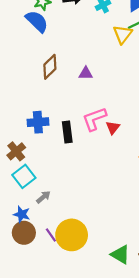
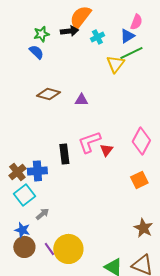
blue semicircle: (37, 21) -> (36, 52), size x0.7
brown diamond: (50, 67) -> (48, 94), turned 60
blue cross: (38, 122) -> (37, 171), moved

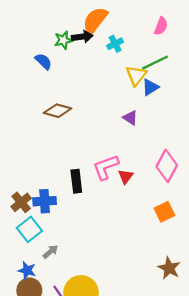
green star: (41, 34) -> (63, 40), moved
blue triangle: (127, 36) -> (150, 87), moved
purple triangle: (81, 100) -> (130, 118), moved, turned 32

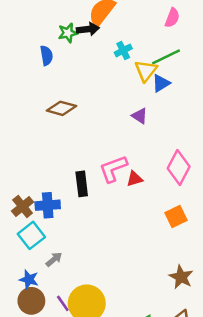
cyan cross: (115, 44) -> (123, 50), moved
blue semicircle: (43, 61) -> (46, 56), turned 36
red triangle: (126, 176) -> (135, 179), turned 35

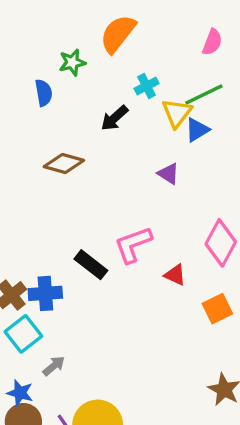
black arrow: (88, 29) -> (114, 118), moved, turned 145
red triangle: (135, 179) -> (175, 275), moved, turned 42
black rectangle: (82, 184) -> (91, 265), turned -45

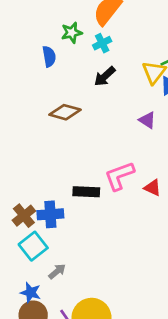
cyan cross: (147, 86) -> (102, 43), moved
black rectangle: (91, 265) -> (86, 192), turned -35
red triangle: (175, 275) -> (153, 188), moved

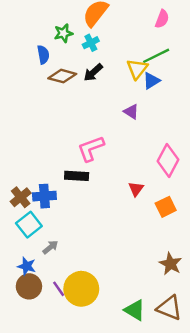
brown diamond: (65, 112) -> (62, 76), moved
pink L-shape: (119, 176) -> (91, 149), moved
red triangle: (153, 188) -> (136, 189), moved, turned 42

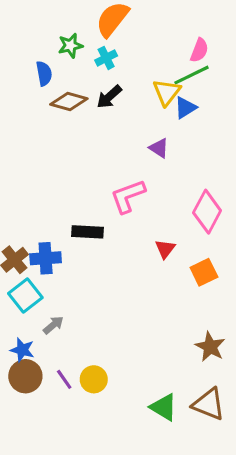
pink semicircle: (162, 19) -> (199, 50), moved
pink L-shape: (91, 149) -> (128, 196), moved
yellow circle: (81, 289) -> (94, 379), size x0.6

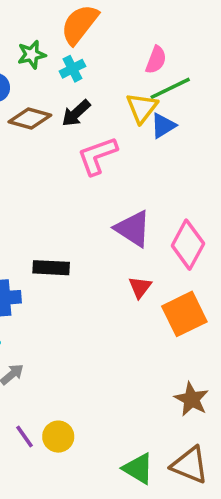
pink semicircle: (199, 50) -> (156, 60), moved
purple triangle: (159, 148) -> (133, 229), moved, size x1.6
pink L-shape: (128, 196) -> (97, 156), moved
orange square: (204, 272) -> (184, 314), size x1.4

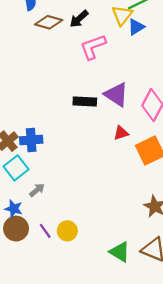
black rectangle: (51, 268) -> (85, 101), moved
red triangle: (140, 287) -> (121, 133), turned 35

